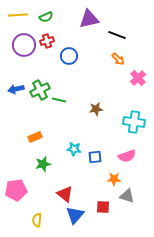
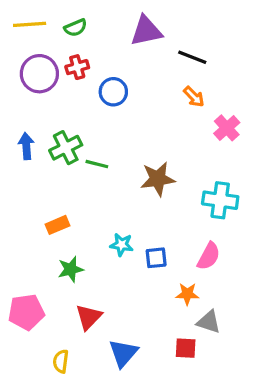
blue arrow: (16, 89) -> (26, 146), turned 98
brown star: (96, 109) -> (158, 179), size x1.5
pink semicircle: (127, 156) -> (209, 256), turned -42
red triangle: (65, 194) -> (89, 317), moved, turned 36
red square: (103, 207) -> (186, 348), moved

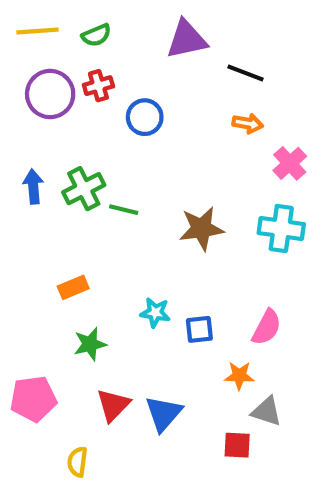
orange arrow: (194, 97) -> (248, 123), turned -35
cyan cross: (220, 200) -> (281, 229), moved
blue triangle: (123, 353) -> (164, 413), moved

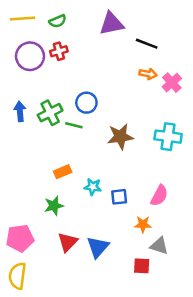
blue circle: (145, 117) -> (86, 103), moved
pink cross: (290, 163) -> (172, 83), moved
orange rectangle: (73, 287) -> (63, 172), moved
yellow semicircle: (77, 462) -> (17, 276), moved, size x1.5

